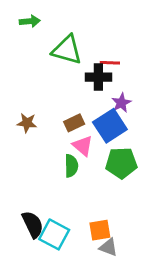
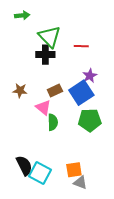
green triangle: (67, 50) -> (50, 37), turned 30
black cross: (98, 77) -> (45, 55), moved
pink triangle: (83, 146) -> (43, 107), moved

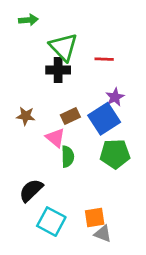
black semicircle: (24, 166) -> (31, 190), moved, turned -108

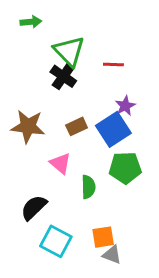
black cross: (58, 70) -> (63, 76), turned 35
brown star: (26, 116) -> (28, 126), size x1.6
pink triangle: (55, 138) -> (60, 163), moved
green semicircle: (68, 157) -> (88, 187), moved

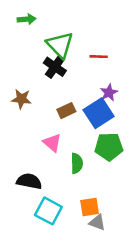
brown star: (28, 126) -> (21, 99), moved, size x0.7
black semicircle: (34, 208) -> (29, 181), turned 55

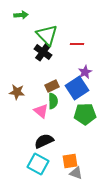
brown star: (21, 99) -> (17, 92), moved
green semicircle: (77, 163) -> (53, 101), moved
black semicircle: (29, 181) -> (44, 141), moved, turned -36

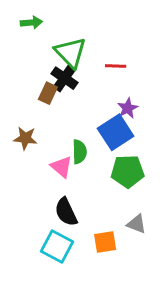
brown rectangle: (52, 86) -> (48, 93), moved, turned -40
black semicircle: (44, 141) -> (66, 212), turned -90
gray triangle: (76, 173) -> (137, 224), moved

